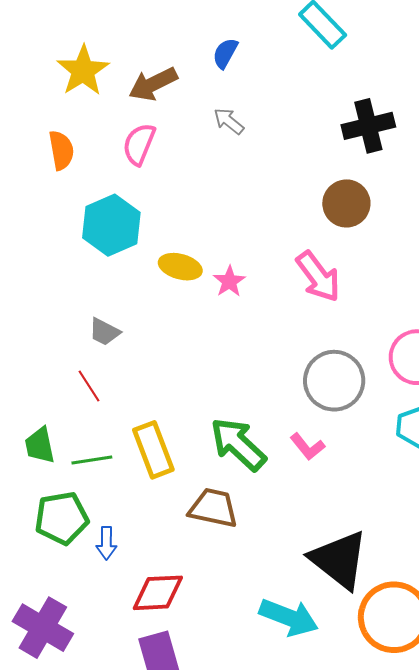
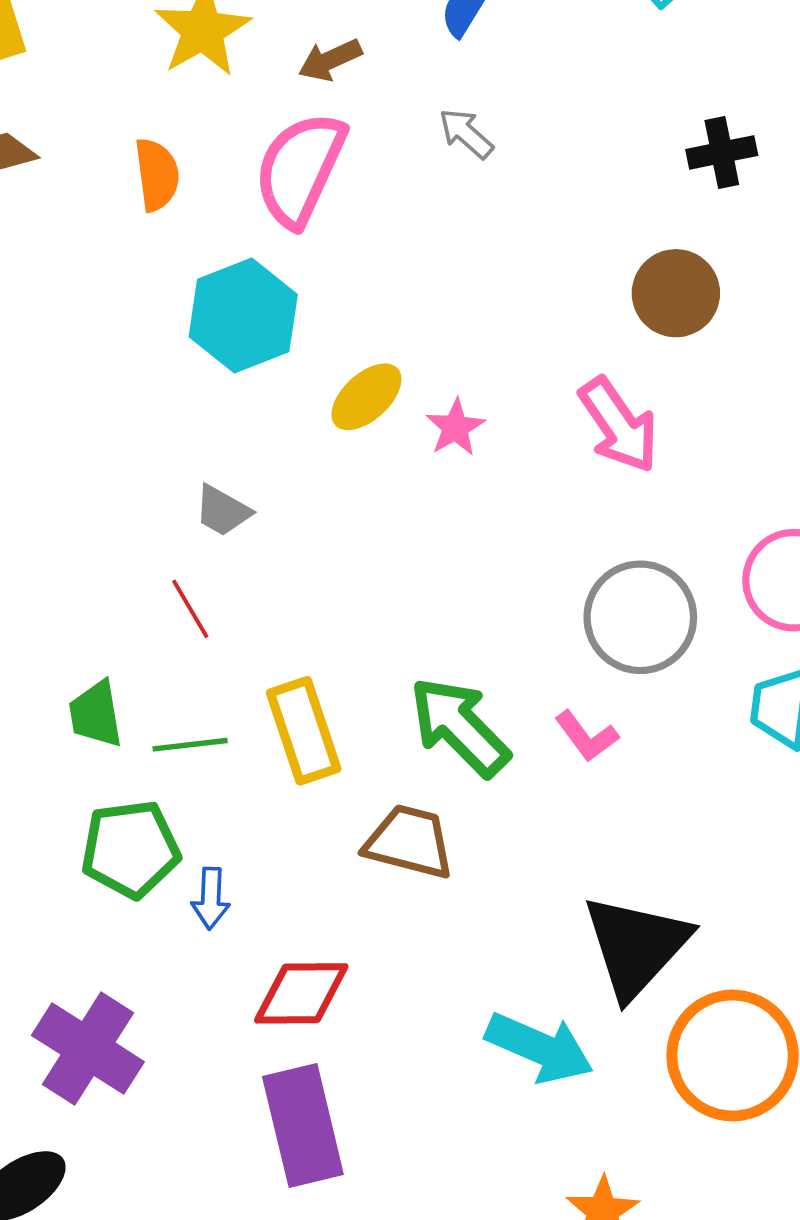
brown arrow: (153, 84) -> (330, 60), size x0.7
black cross: (368, 126) -> (722, 152), size x0.7
pink semicircle: (139, 144) -> (300, 169), size x1.5
yellow ellipse: (180, 267) -> (366, 397), turned -60
black triangle: (339, 560) -> (636, 946), turned 32

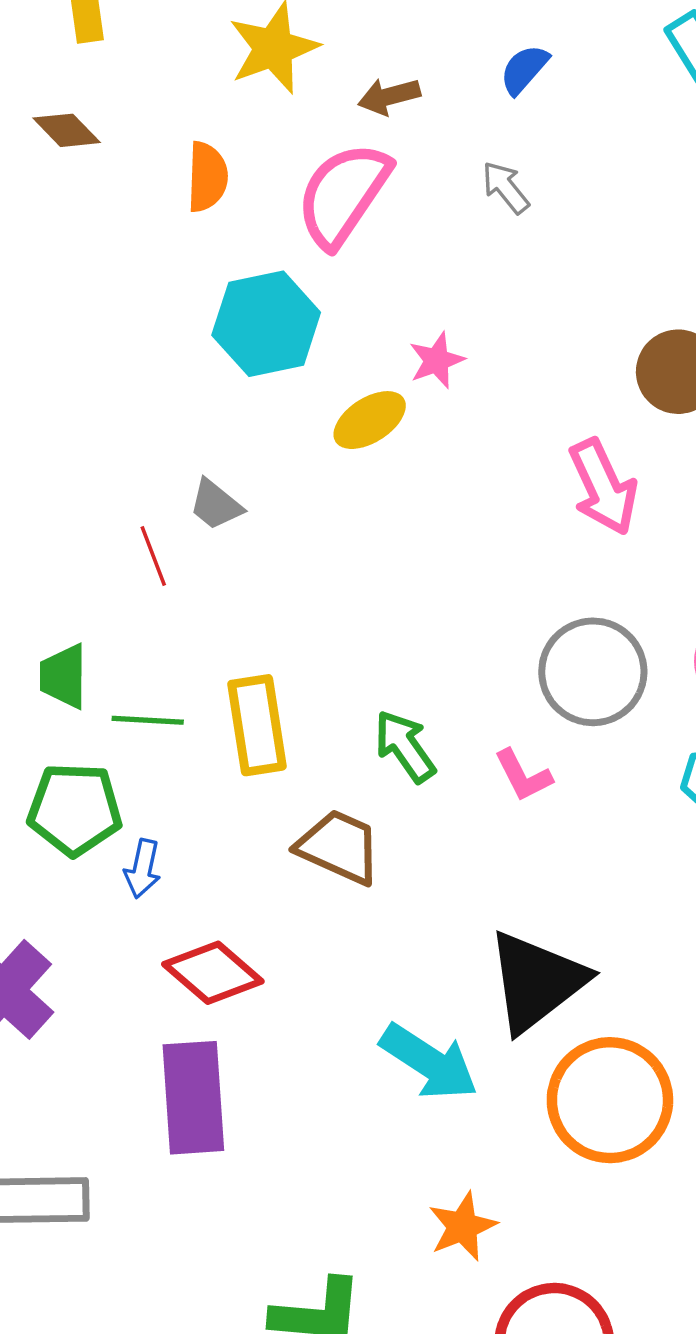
pink star: (455, 427) -> (437, 360), moved
red line: (190, 609) -> (153, 556), moved
green arrow: (460, 727) -> (405, 746), size x0.7
red diamond: (301, 993) -> (213, 973), turned 32

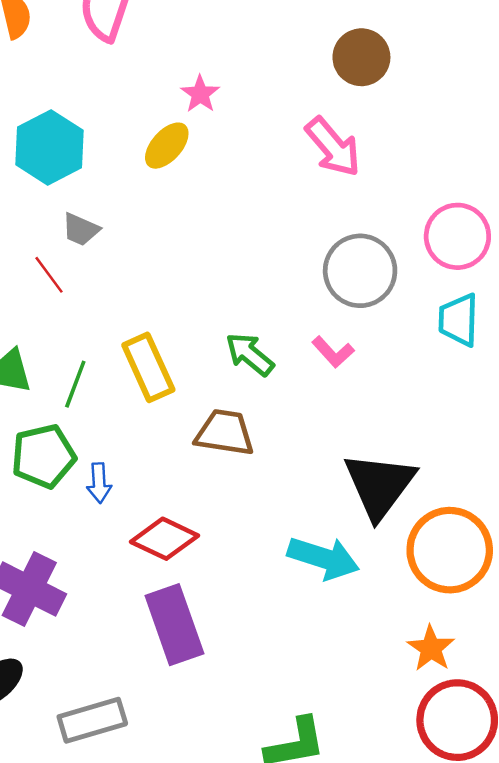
cyan hexagon: (266, 324) -> (49, 147), moved
green line: (148, 720) -> (75, 384), turned -57
orange star: (462, 1226) -> (431, 648), moved

